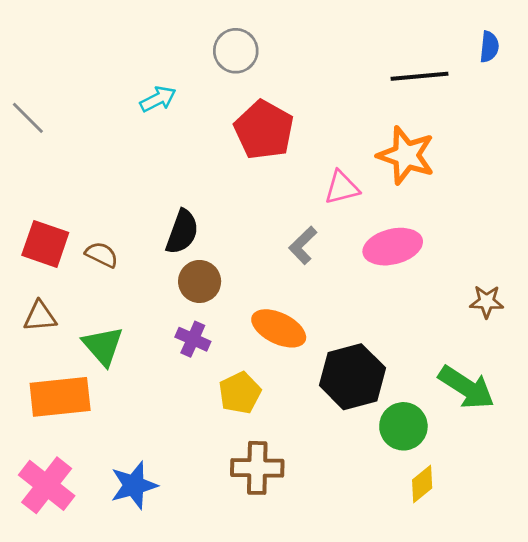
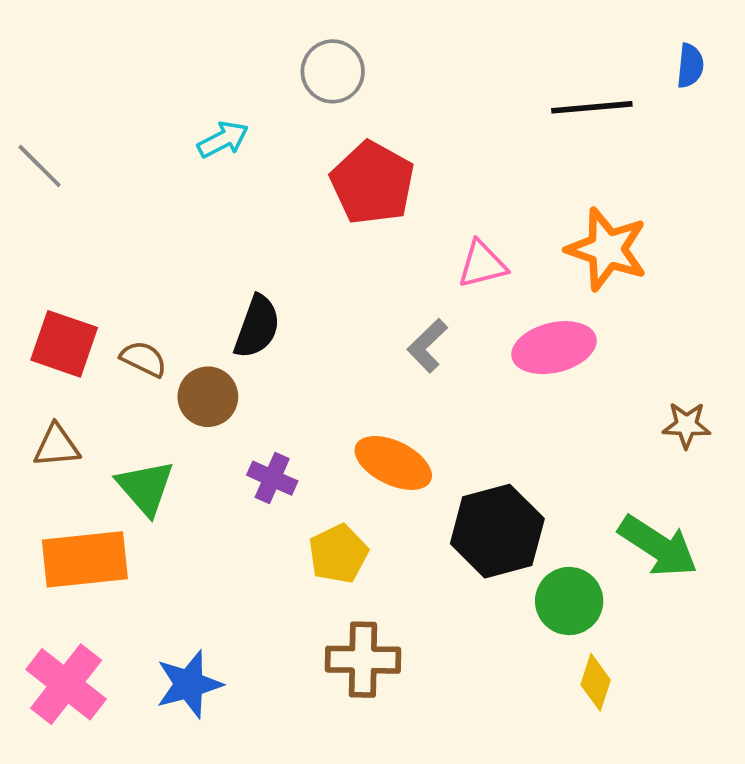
orange star: (406, 155) -> (607, 249), moved
brown circle: (200, 281) -> (208, 397), moved
yellow diamond: (422, 484) -> (596, 682), turned -33

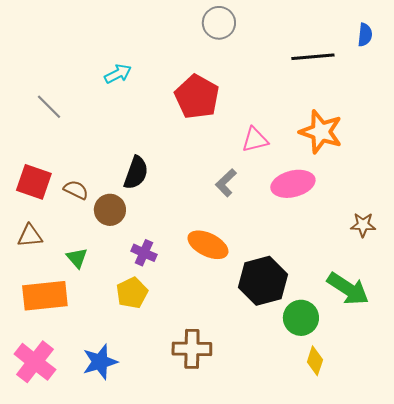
gray circle: (333, 71) -> (219, 23), moved
gray line: (40, 166) -> (49, 107), moved
green triangle: (145, 488) -> (77, 258), size x0.7
yellow pentagon: (338, 554) -> (132, 293), moved

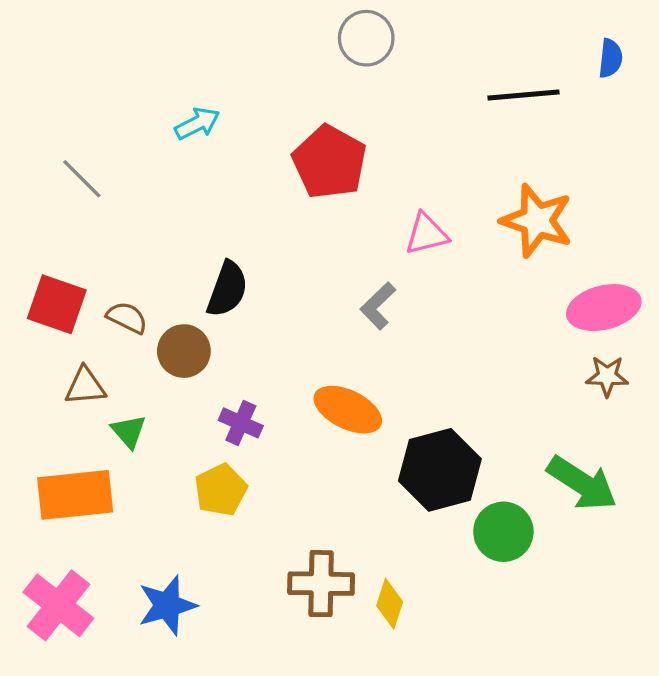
pink ellipse: (293, 184) -> (604, 308), moved
brown triangle: (30, 236) -> (85, 386), moved
yellow diamond: (315, 361) -> (390, 604), moved

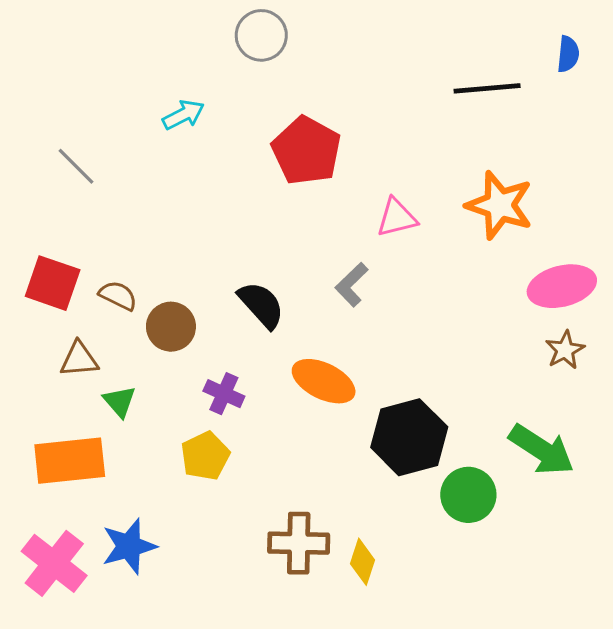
gray circle: (366, 38) -> (261, 35), moved
black semicircle: (227, 289) -> (261, 305), moved, turned -62
brown star: (607, 376) -> (565, 350), turned -30
blue star: (167, 605) -> (129, 546), moved

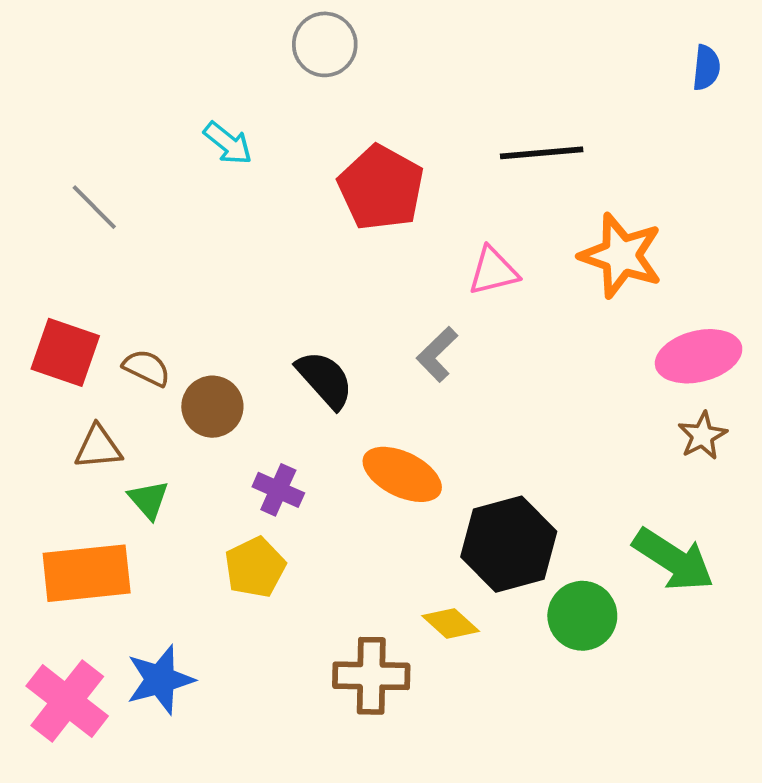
black line: (487, 88) -> (542, 153), moved
cyan arrow: (183, 115) -> (228, 143), turned 66
yellow diamond: (363, 562) -> (451, 624), moved, turned -66

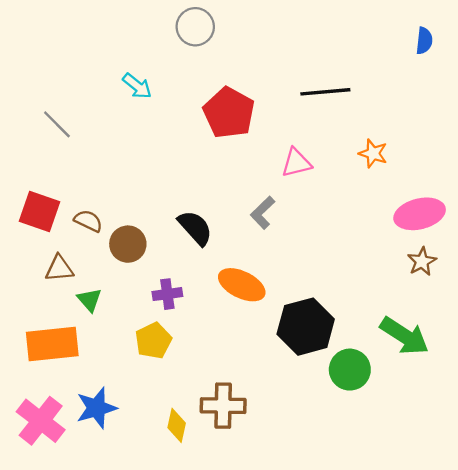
orange star: (621, 256) -> (373, 153), size x0.6
purple cross: (278, 490) -> (167, 294), turned -32
yellow diamond: (451, 624) -> (177, 425), moved, turned 60

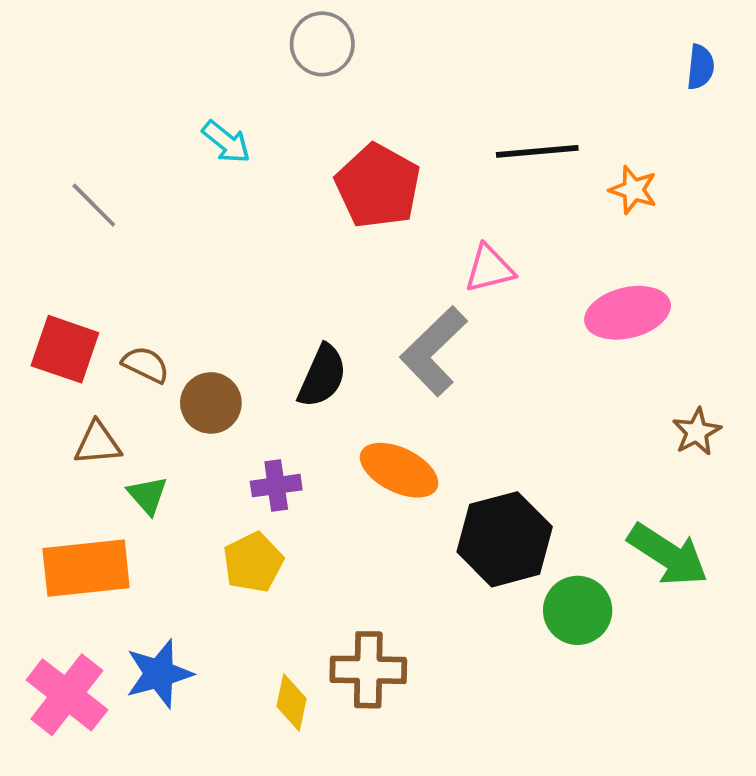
orange star: (373, 153) -> (633, 190), moved
gray L-shape: (263, 213) -> (434, 351), size x1.6
pink ellipse: (420, 214) -> (628, 313), moved
black semicircle: (195, 228) -> (322, 376), turned 66

